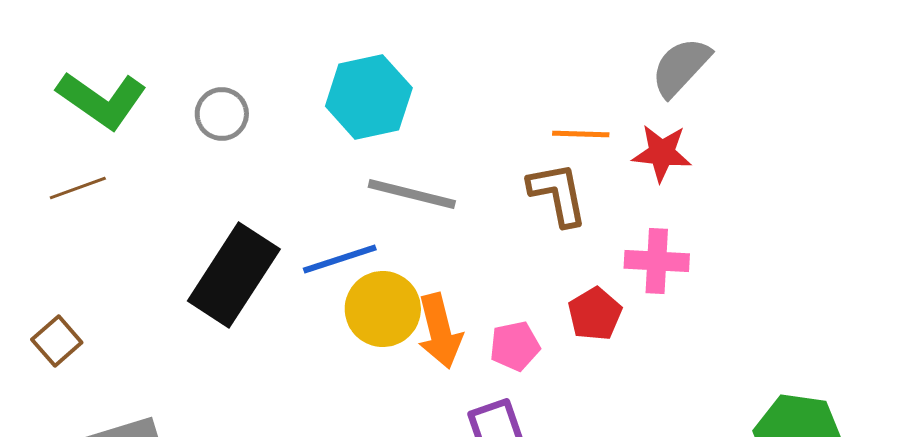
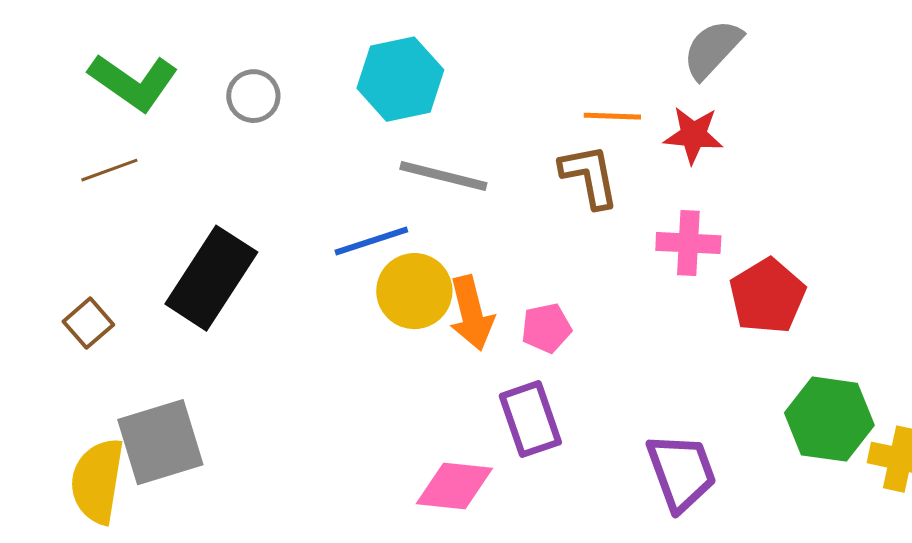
black rectangle: (234, 275) -> (211, 278), moved
red pentagon: (595, 314) -> (767, 296), moved, size x1.4

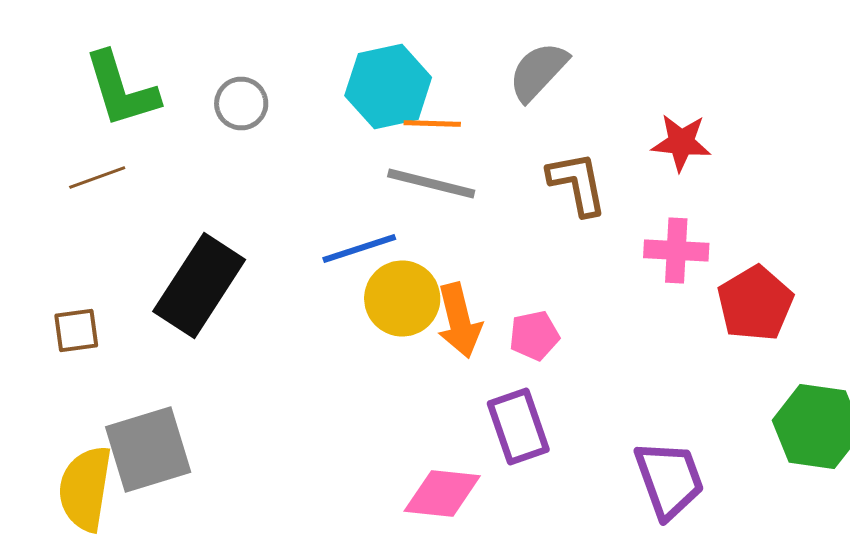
gray semicircle: (712, 49) -> (538, 72), moved
green L-shape: (133, 82) -> (121, 90), turned 38
orange line: (612, 116) -> (432, 124), moved
brown square: (88, 323) -> (76, 330), turned 33

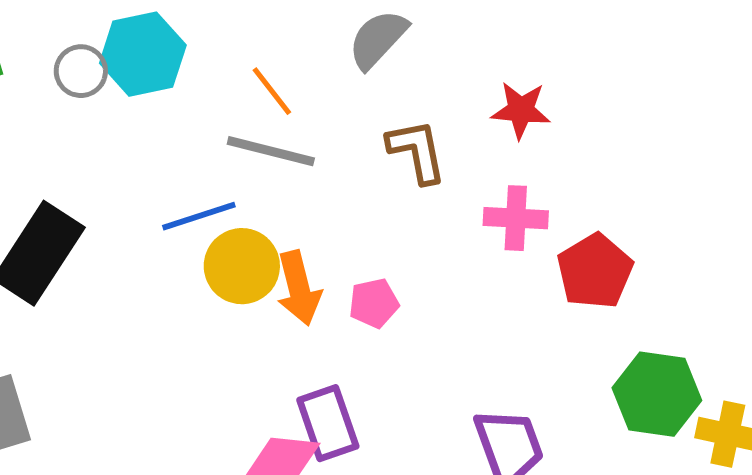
cyan hexagon: (388, 86) -> (143, 54), moved
orange line: (432, 124) -> (272, 91), turned 50
purple rectangle: (518, 426) -> (328, 423), moved

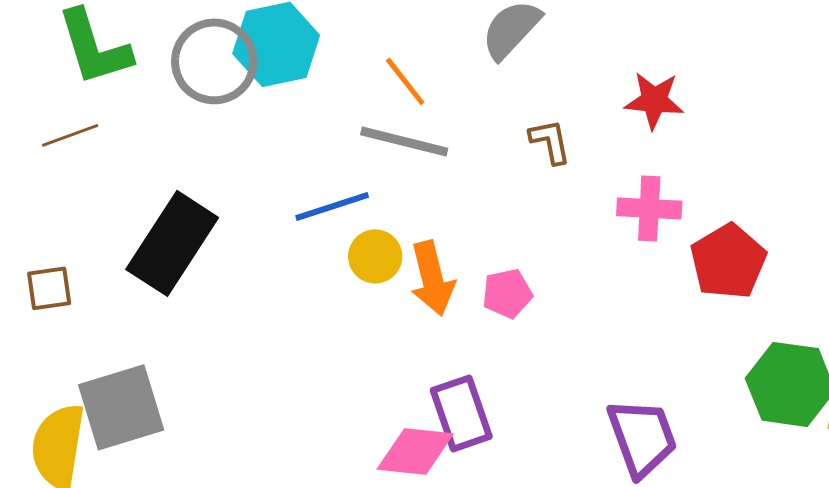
gray circle: (81, 71) -> (214, 61), size x1.6
brown L-shape: (417, 151) -> (550, 141), size x0.7
yellow circle: (242, 266) -> (375, 256), size x0.7

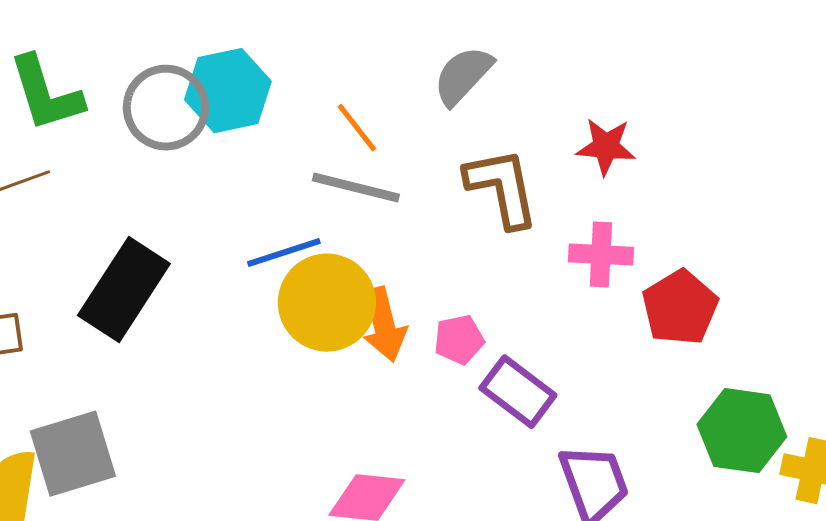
brown L-shape: (550, 141) -> (502, 188), size x1.8
yellow circle: (375, 256) -> (327, 303), size x1.8
purple rectangle: (461, 413) -> (518, 392), moved, turned -34

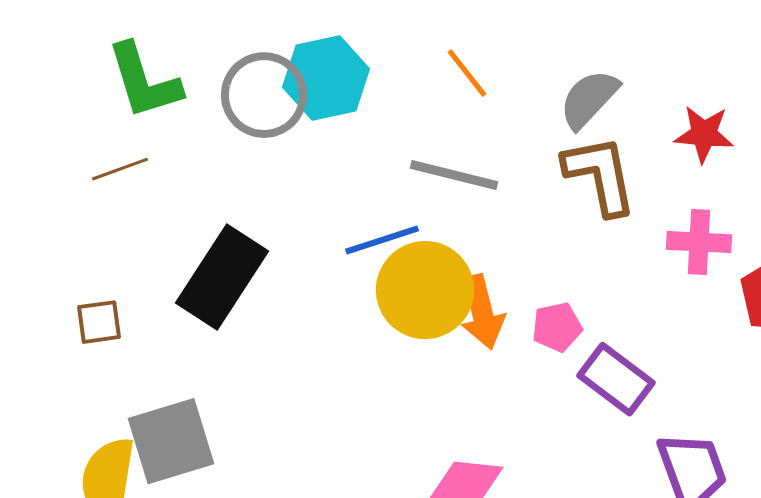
gray semicircle: (463, 76) -> (589, 99), moved
orange line: (357, 128) -> (467, 73), moved

